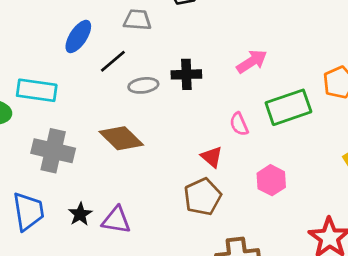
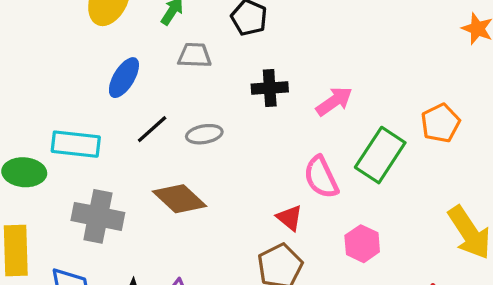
black line: (113, 61) -> (152, 129), moved
black cross: (186, 74) -> (270, 88), moved
green rectangle: (288, 107) -> (380, 155), turned -36
pink semicircle: (239, 124) -> (321, 177), size x1.5

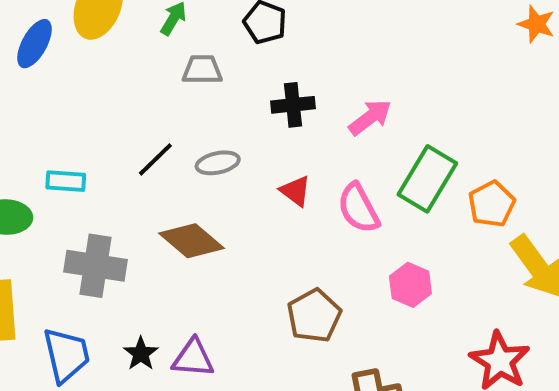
blue ellipse: (124, 78) -> (34, 44), moved
orange pentagon: (440, 123) -> (492, 204), moved
cyan rectangle: (76, 144) -> (66, 181), size x0.7
red triangle: (289, 218) -> (295, 191), moved

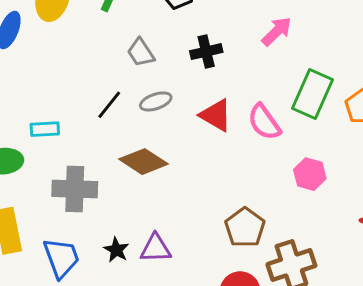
gray trapezoid: (202, 70) -> (141, 53), moved, turned -116
pink arrow: (370, 117) -> (277, 31), moved
red triangle: (295, 191) -> (216, 115), size x1.4
brown pentagon: (314, 316) -> (245, 227), moved

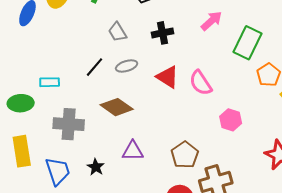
green rectangle: (313, 94) -> (247, 43), moved
purple triangle: (156, 248) -> (133, 151), moved

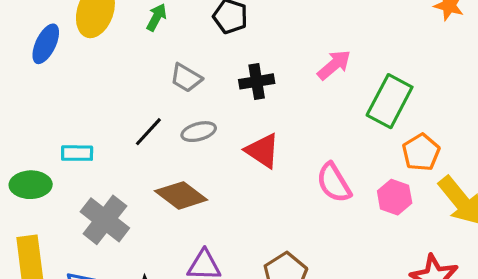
gray trapezoid: (117, 32) -> (186, 78), turned -30
pink semicircle: (201, 83) -> (334, 183), moved
pink hexagon: (231, 120) -> (395, 197), moved
gray cross: (69, 124) -> (105, 220), turned 32

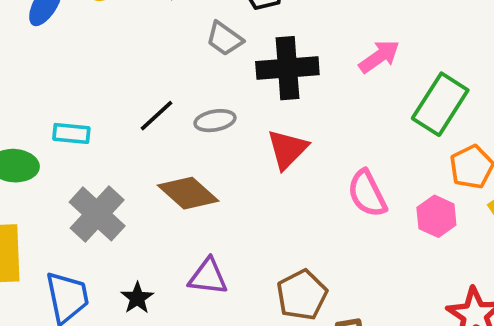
gray trapezoid: (186, 78) -> (224, 39), moved
black cross: (257, 81) -> (287, 68), size x1.5
red triangle: (262, 151) -> (287, 149), turned 36

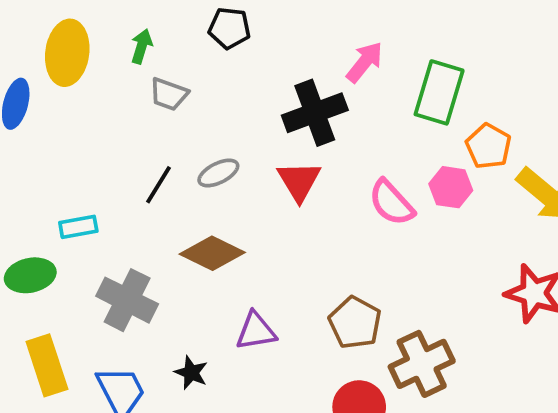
gray trapezoid: (224, 39) -> (169, 94), moved
black cross: (287, 68) -> (315, 113), moved
pink hexagon: (436, 216) -> (451, 187), moved

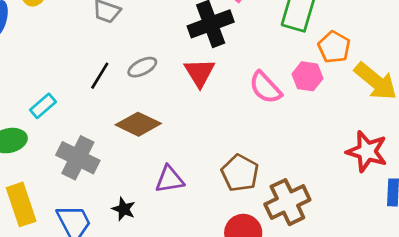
cyan rectangle: (78, 227) -> (43, 106), turned -30

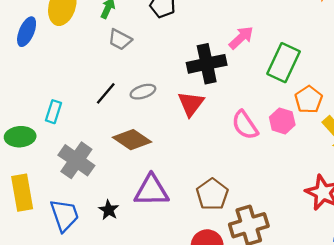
cyan rectangle: (43, 106) -> (53, 112), turned -40
purple triangle: (170, 179) -> (151, 191), size x1.4

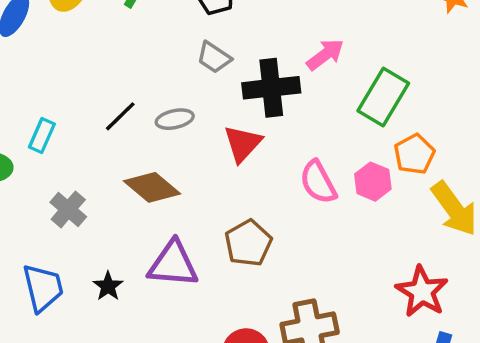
gray trapezoid: (120, 40) -> (214, 57), moved
gray cross: (76, 160) -> (68, 209), size x0.7
brown pentagon: (212, 194) -> (248, 243), moved

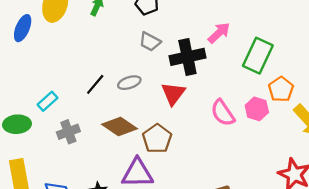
cyan rectangle: (42, 136) -> (47, 101), turned 30
gray cross: (68, 209) -> (68, 132), moved, turned 35
brown pentagon: (248, 243) -> (157, 139), moved

